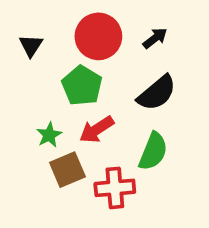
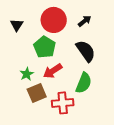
black semicircle: (157, 93) -> (86, 51), turned -85

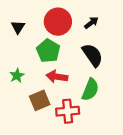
red arrow: (53, 71) -> (57, 77), turned 42
green star: (27, 74) -> (17, 76), moved

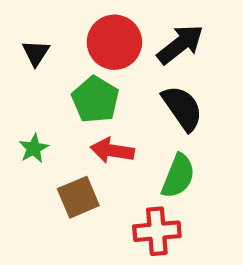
black arrow: (91, 23) -> (180, 44), size x1.6
red cross: (68, 111) -> (157, 231), moved

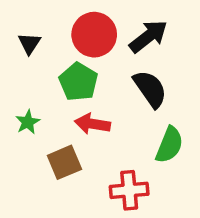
green semicircle: (178, 176) -> (169, 145), moved

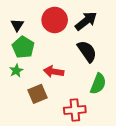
green pentagon: (78, 82) -> (23, 47), moved

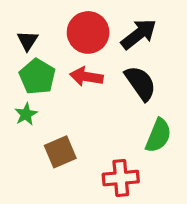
red arrow: (54, 72) -> (86, 77), moved

